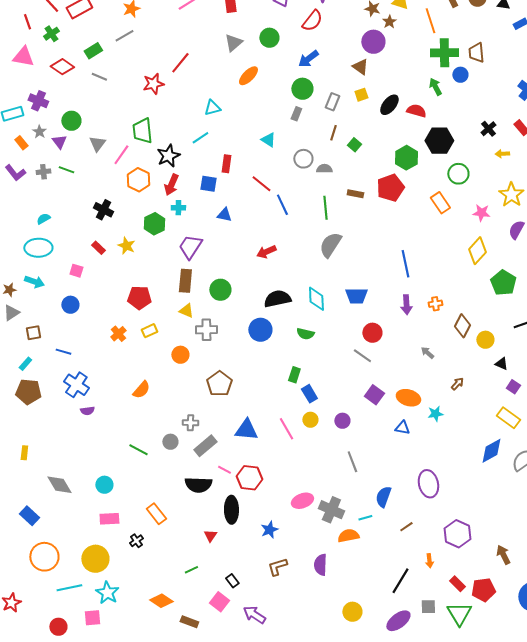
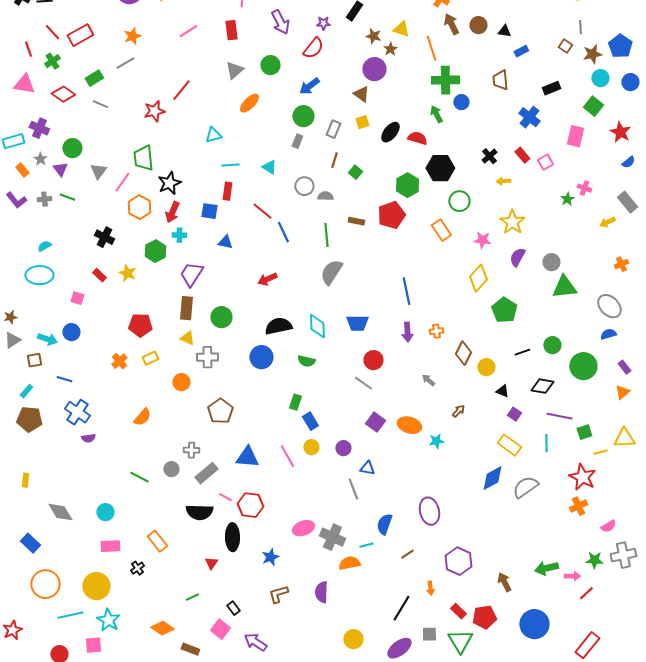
brown trapezoid: (476, 53) -> (500, 80), moved
cyan line: (200, 138) -> (230, 165), moved, turned 30
cyan arrow: (34, 282) -> (47, 339), moved
blue triangle: (402, 428) -> (367, 468), moved

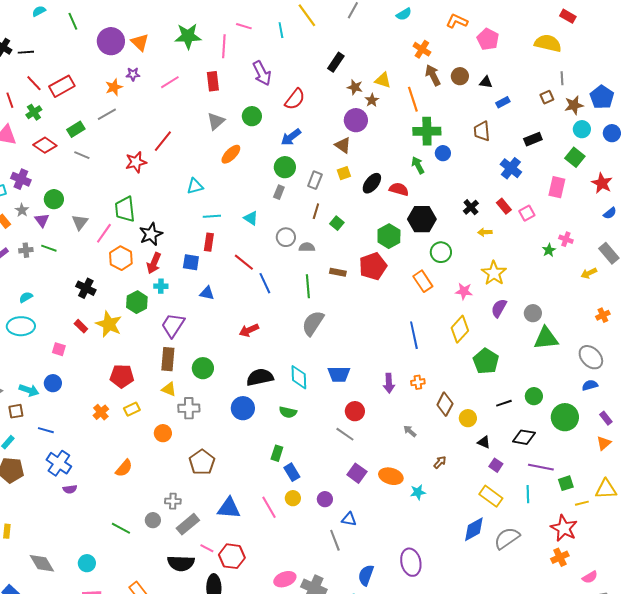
purple star: (323, 23) -> (133, 74), moved
brown square: (565, 46) -> (547, 97), turned 32
yellow star: (127, 273) -> (109, 324), size x1.5
blue line: (406, 291) -> (414, 335), moved

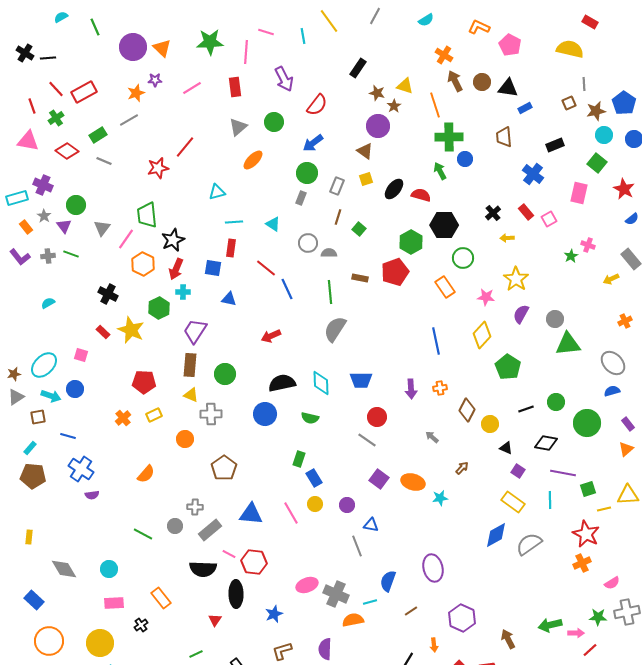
black triangle: (486, 82) -> (508, 88), size x1.5
cyan ellipse: (21, 326) -> (44, 365), moved, turned -44

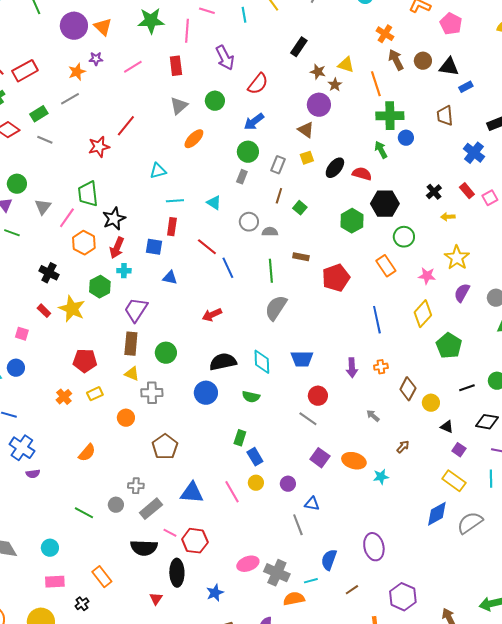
red pentagon: (395, 272) -> (336, 278), moved

